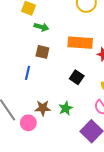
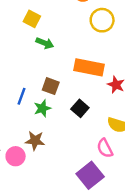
brown square: (42, 52) -> (51, 86), moved
green star: (66, 108) -> (42, 108), moved

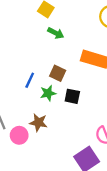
black square: (80, 108) -> (72, 96), moved, turned -35

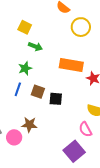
brown square: (58, 73) -> (38, 92), moved
green star: (48, 93) -> (25, 68), moved

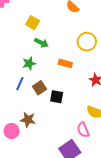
yellow circle: (81, 27) -> (87, 42), moved
orange rectangle: (71, 65) -> (65, 63), moved, size x0.6
brown square: (38, 92) -> (39, 88), turned 32

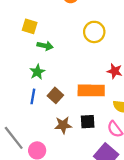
orange rectangle: (65, 63) -> (91, 90), moved, size x1.6
black square: (57, 97) -> (88, 122), moved
brown star: (28, 120) -> (63, 125), moved

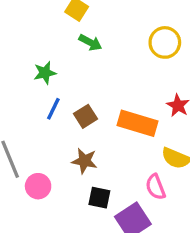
green star: (37, 72) -> (45, 73), moved
black square: (88, 122) -> (99, 198), moved

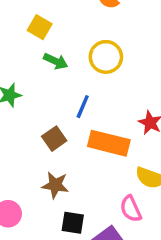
yellow circle: (165, 42) -> (106, 57), moved
blue line: (53, 109) -> (83, 107), moved

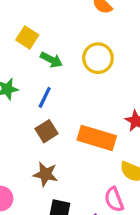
yellow square: (40, 27) -> (27, 37), moved
blue line: (83, 107) -> (45, 97), moved

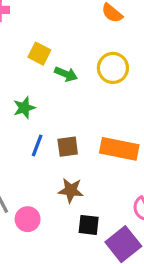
blue line: (45, 97) -> (37, 145), moved
brown square: (47, 131) -> (68, 147), turned 30

